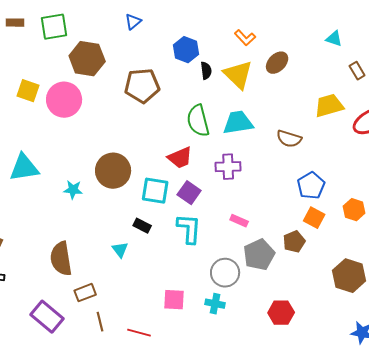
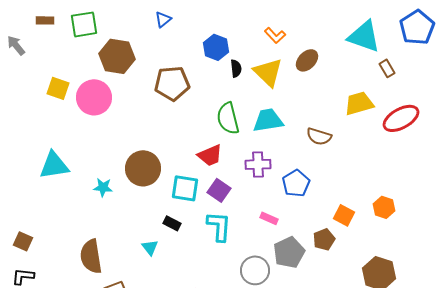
cyan triangle: (334, 39) -> (364, 36), size x2.0
blue pentagon: (311, 186) -> (296, 183), moved

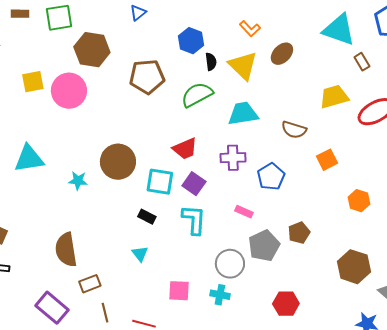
yellow square: (58, 88) -> (33, 82), turned -30
green semicircle: (228, 118) -> (197, 95), moved, turned 76
orange square: (344, 215) -> (327, 160), moved, turned 35
cyan triangle: (150, 247) -> (140, 254), moved

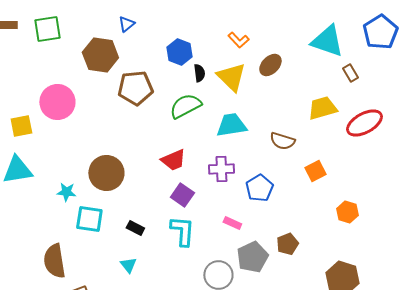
brown hexagon: (92, 50) -> (100, 55), moved
yellow square: (33, 82) -> (21, 126), moved
cyan square: (160, 182) -> (89, 219), moved

